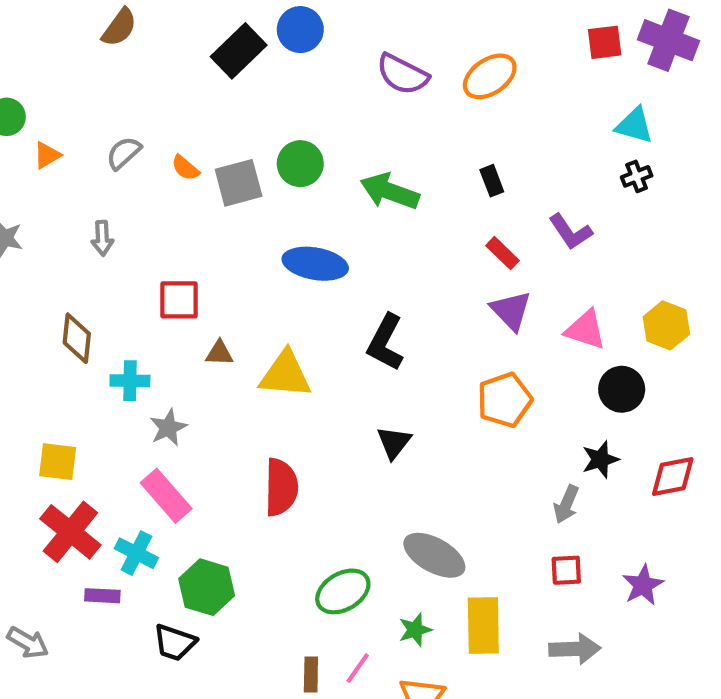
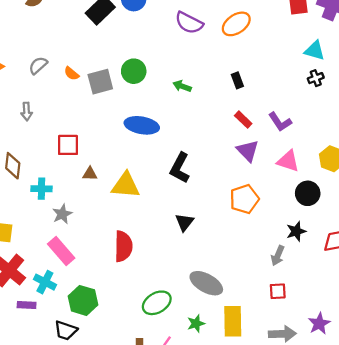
green arrow: (390, 191) -> (182, 86), size x0.6
purple L-shape: (571, 232) -> (280, 122), moved
purple star: (643, 585) -> (319, 324), moved

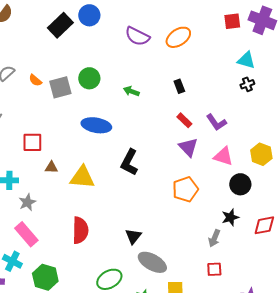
black triangle: (184, 222) -> (133, 236), moved

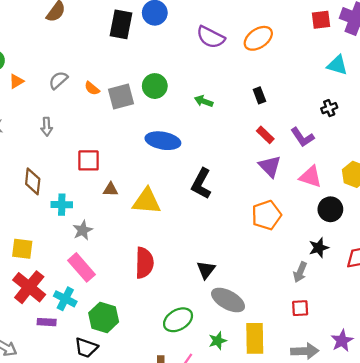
black rectangle: (60, 25) -> (121, 24), turned -35
black cross: (247, 84) -> (329, 108), moved

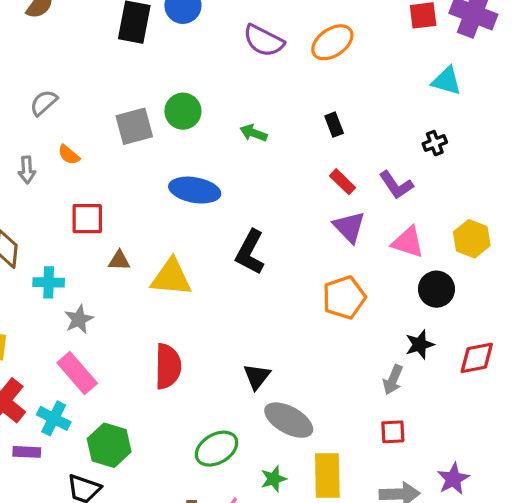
orange semicircle: (92, 88) -> (69, 155), moved

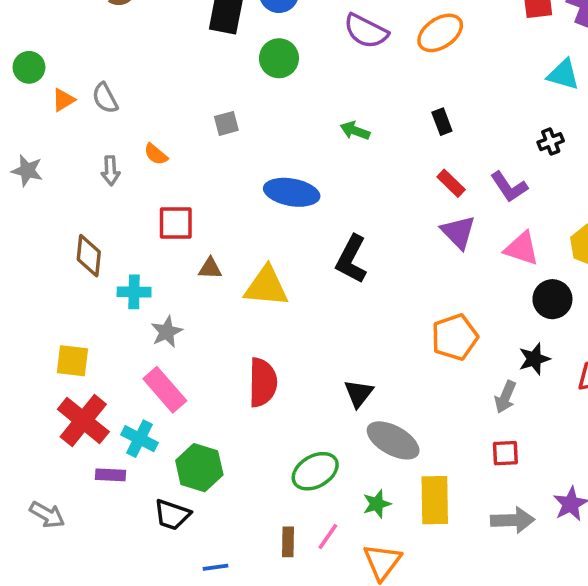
gray semicircle: (44, 103) -> (105, 98), moved, turned -76
green circle: (183, 111) -> (279, 58), moved
gray square: (134, 126) -> (226, 123), size x0.6
orange pentagon: (344, 298) -> (455, 337), moved

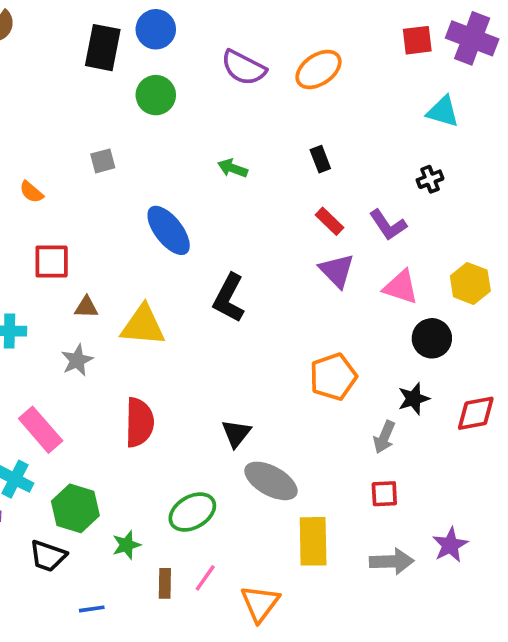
blue ellipse: (292, 192) -> (169, 230), turned 42
gray star: (167, 332) -> (77, 360), moved
green star: (377, 504) -> (127, 545), moved

